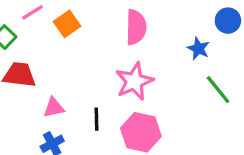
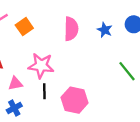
blue star: (198, 49) -> (105, 30), moved
pink star: (134, 81) -> (41, 66), moved, turned 30

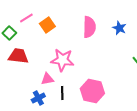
pink triangle: (15, 83) -> (47, 79), moved
black line: (44, 91) -> (62, 93), moved

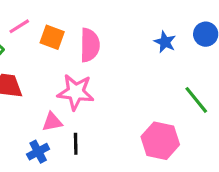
orange square: (47, 25) -> (52, 37), turned -35
pink semicircle: (89, 27) -> (90, 45), moved
pink hexagon: (92, 91) -> (160, 141), moved

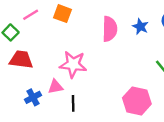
orange square: (52, 37) -> (62, 14), moved
pink semicircle: (90, 45) -> (110, 29), moved
blue cross: (38, 152) -> (33, 97), moved

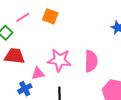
pink semicircle: (110, 29) -> (91, 61), moved
pink triangle: (55, 87) -> (38, 73), moved

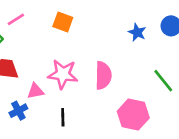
orange square: (50, 16) -> (63, 22), moved

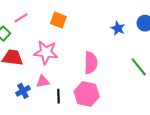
pink star: (63, 74) -> (46, 52), moved
pink triangle: (35, 91) -> (43, 82), moved
pink hexagon: (133, 115) -> (87, 94), moved

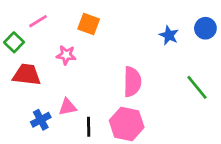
pink star: (46, 52) -> (66, 55), moved, size x0.6

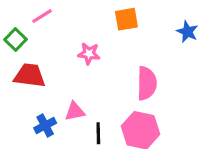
orange square: (89, 24) -> (126, 19), moved, turned -30
pink star: (66, 55) -> (89, 54), moved

